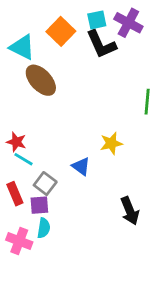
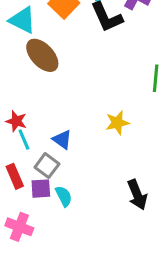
cyan line: (24, 159) -> (24, 140), turned 36
blue triangle: (81, 166) -> (62, 140), moved
cyan semicircle: (44, 228) -> (64, 196), moved, turned -36

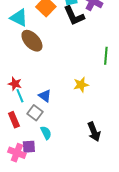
purple square: (41, 189) -> (29, 147), moved

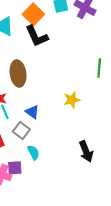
black L-shape: (74, 16) -> (37, 36), moved
brown ellipse: (32, 41) -> (18, 73), moved, turned 35

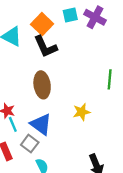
brown ellipse: (18, 73) -> (42, 85), moved
blue triangle: (32, 112) -> (41, 124), size x1.5

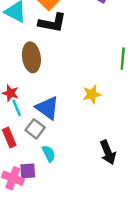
black L-shape: (45, 47) -> (52, 23), turned -55
brown ellipse: (42, 85) -> (31, 57), moved

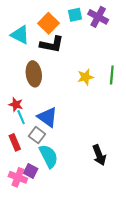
yellow star: (92, 94) -> (85, 77), moved
cyan semicircle: (49, 154) -> (49, 156), size x1.6
purple square: (28, 171) -> (31, 171), turned 32

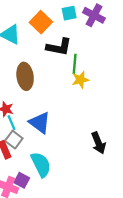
black L-shape: (52, 44) -> (59, 47), moved
green line: (112, 75) -> (75, 64), moved
gray square: (37, 135) -> (14, 140), moved
black arrow: (99, 155) -> (98, 143), moved

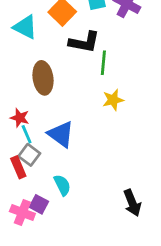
yellow star: (80, 80) -> (113, 100), moved
black arrow: (98, 143) -> (132, 203), moved
cyan semicircle: (41, 164) -> (62, 185), size x0.7

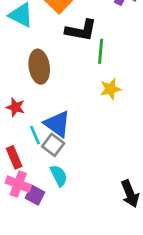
cyan line: (27, 134) -> (35, 135), moved
gray square: (29, 155) -> (53, 145), moved
pink cross: (22, 213) -> (18, 184), moved

